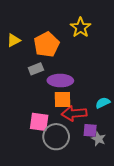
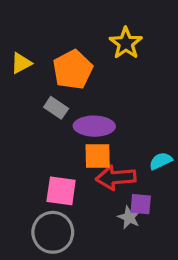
gray rectangle: (36, 69) -> (56, 108), turned 56
gray circle: (56, 137) -> (53, 232), moved
gray star: (99, 139) -> (129, 217), moved

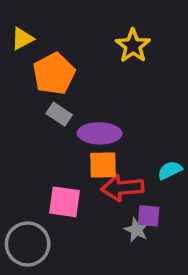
yellow triangle: (21, 63) -> (22, 39), moved
orange pentagon: (73, 70) -> (54, 74), moved
gray circle: (53, 232) -> (28, 244), moved

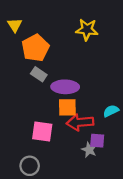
yellow triangle: (22, 39) -> (15, 25), turned -35
yellow star: (133, 46) -> (87, 30), turned -30
gray circle: (28, 244) -> (30, 166), moved, size x0.7

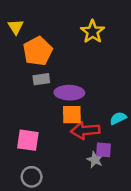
yellow star: (87, 30) -> (93, 32), turned 30
gray rectangle: (39, 74) -> (41, 79), turned -42
pink square: (42, 131) -> (28, 140), moved

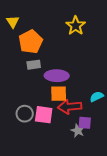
pink square: (28, 140) -> (44, 115), moved
gray circle: (32, 177) -> (25, 114), moved

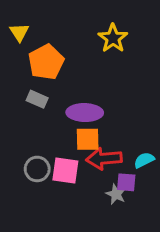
gray rectangle: (34, 65) -> (37, 99), moved, turned 32
cyan semicircle: (97, 97) -> (144, 160), moved

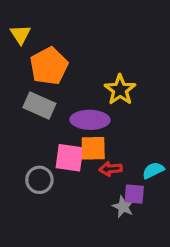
yellow star: (113, 38) -> (120, 90), moved
gray rectangle: (37, 99) -> (39, 106), size x1.4
red arrow: (104, 159) -> (111, 169), size x0.6
pink square: (65, 170) -> (69, 158), moved

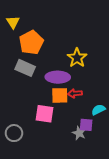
pink square: (69, 158) -> (44, 114), moved
red arrow: (111, 169) -> (75, 93), moved
gray circle: (39, 180) -> (14, 133), moved

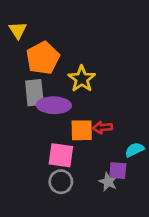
yellow star: (77, 58) -> (82, 79), moved
gray rectangle: (25, 68) -> (34, 93), turned 60
purple ellipse: (58, 77) -> (54, 105), moved
gray circle: (14, 133) -> (61, 182), moved

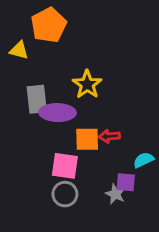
yellow triangle: (18, 30) -> (19, 50), moved, turned -42
orange pentagon: (43, 58) -> (49, 25), moved

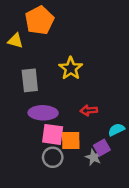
purple ellipse: (58, 113) -> (43, 113), moved
orange square: (87, 139) -> (71, 140), moved
purple square: (126, 182) -> (102, 148), turned -35

